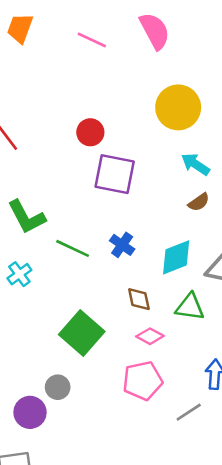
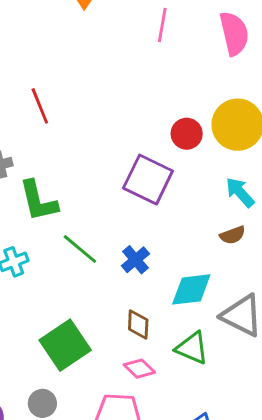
pink line: (92, 40) -> (162, 25), turned 60
red circle: (90, 132) -> (187, 134), moved
gray circle: (58, 387) -> (42, 403), moved

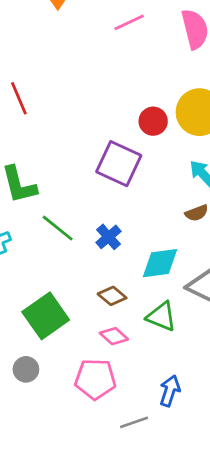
pink line: (162, 25) -> (129, 22), turned 56
brown diamond: (138, 324) -> (112, 296), turned -52

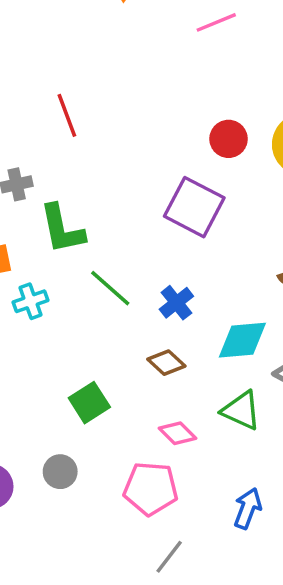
red circle: (153, 121) -> (229, 139), moved
brown diamond: (112, 296) -> (166, 363), moved
green square: (46, 316) -> (89, 403), size x0.7
gray line: (134, 422) -> (169, 557), moved, turned -36

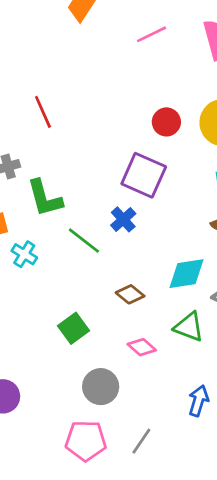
cyan cross: (31, 301) -> (24, 254), turned -35
blue cross: (176, 303) -> (123, 219), moved
gray circle: (60, 472) -> (101, 387), moved, size x1.4
pink pentagon: (151, 489) -> (86, 441), moved

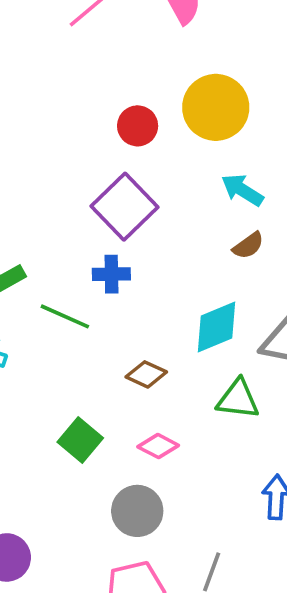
purple square: (144, 175) -> (125, 207), turned 36
blue cross: (123, 219) -> (111, 274), turned -35
pink diamond: (142, 347) -> (158, 446), moved

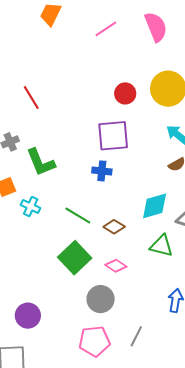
purple square: (125, 207) -> (113, 136), turned 32
green line: (65, 316) -> (78, 216), moved
green square: (80, 440) -> (75, 258), size x1.4

